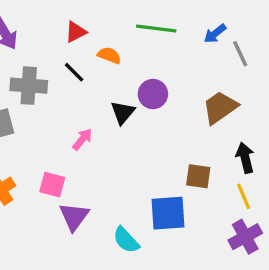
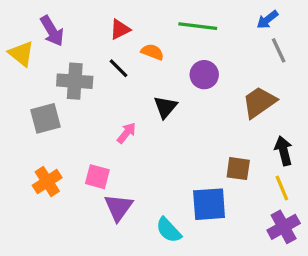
blue arrow: (215, 34) -> (267, 20), moved
purple circle: (153, 94) -> (204, 75), moved

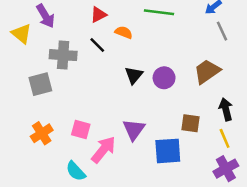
purple circle: (204, 75) -> (164, 78), moved
pink arrow: (127, 133) -> (103, 150), moved, size x1.6
purple triangle: (118, 207) -> (134, 129), moved
cyan semicircle: (169, 230) -> (76, 171), moved

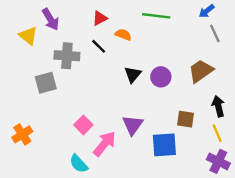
pink square: (81, 129) -> (83, 125), turned 30
orange cross: (42, 133) -> (22, 134), moved
purple cross: (226, 169) -> (218, 161), turned -35

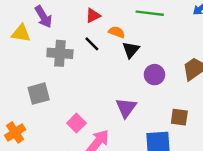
yellow triangle: (28, 36) -> (21, 33), turned -30
black triangle: (133, 75) -> (131, 50), moved
gray square: (46, 83) -> (39, 94), moved
purple triangle: (133, 125) -> (126, 108), moved

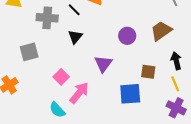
black triangle: (131, 50) -> (75, 37), moved

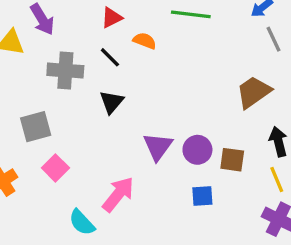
purple circle: (127, 36) -> (197, 150), moved
pink square: (61, 77) -> (55, 168), moved
blue square: (130, 94) -> (202, 196), size x0.6

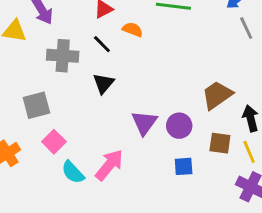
brown trapezoid: (254, 92) -> (217, 95), moved
brown square: (232, 160) -> (220, 143), moved
cyan semicircle: (82, 222) -> (73, 172), moved

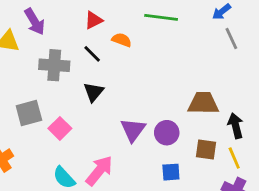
brown trapezoid: (217, 95) -> (203, 103), turned 36
pink square: (54, 142) -> (60, 128), moved

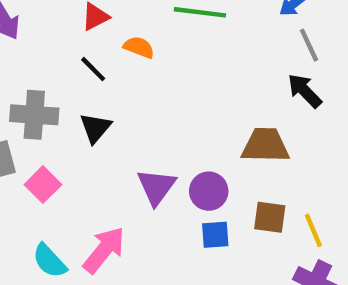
gray cross: (54, 65) -> (34, 115), moved
black arrow: (236, 126) -> (305, 91), moved, turned -30
blue square: (171, 172) -> (215, 235), moved

